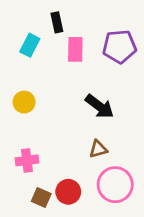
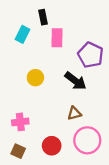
purple pentagon: (119, 47) -> (91, 55), moved, turned 30
yellow circle: (24, 102) -> (35, 78), moved
brown square: (41, 197) -> (18, 151), moved

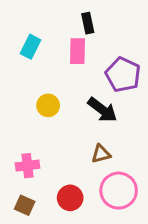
black rectangle: (43, 17) -> (88, 23), moved

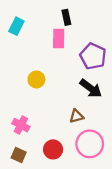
cyan rectangle: (30, 47) -> (16, 26), moved
black arrow: (102, 110) -> (91, 88), moved
pink cross: (28, 166) -> (21, 125), turned 35

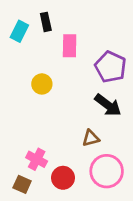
black rectangle: (66, 17) -> (46, 22), moved
yellow circle: (36, 80) -> (42, 84), moved
pink cross: (21, 125) -> (37, 159), moved

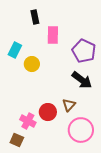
cyan rectangle: (19, 31) -> (15, 50), moved
brown triangle: (91, 138) -> (69, 105), turned -32
red circle: (63, 178) -> (48, 112), moved

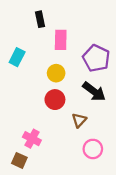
yellow circle: (32, 64) -> (56, 73), moved
red circle: (48, 112) -> (55, 100), moved
pink circle: (81, 130) -> (93, 149), size x0.7

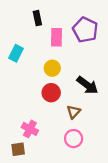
purple pentagon: (96, 58) -> (85, 30), moved
pink circle: (93, 149) -> (74, 139), moved
brown square: (19, 160) -> (18, 149), turned -32

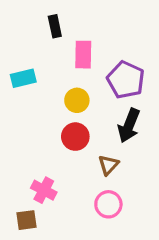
purple pentagon: (85, 30) -> (126, 80), moved
cyan rectangle: (16, 53) -> (23, 78), turned 49
black arrow: (87, 85) -> (129, 126), turned 75

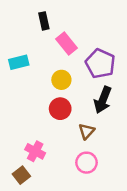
pink rectangle: (83, 55) -> (66, 43), turned -40
brown square: (26, 220) -> (21, 175), turned -30

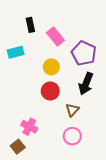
black rectangle: (44, 21) -> (30, 25), moved

